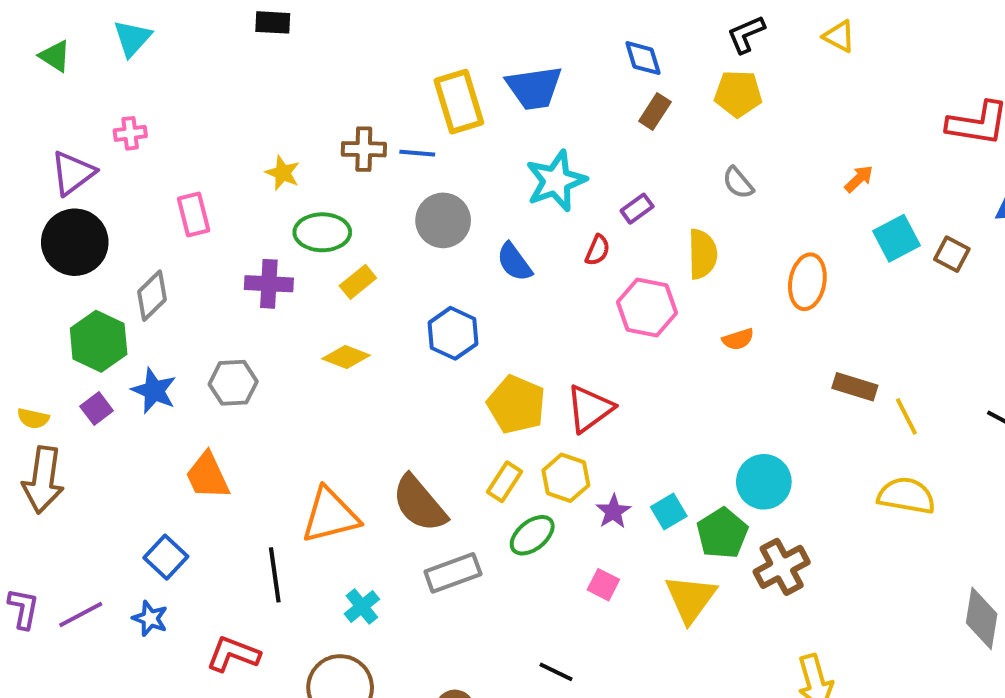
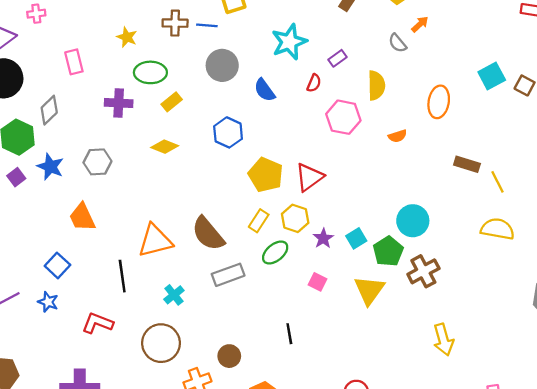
orange arrow: (859, 179) -> (420, 24), moved
black line: (556, 672) -> (289, 334), turned 54

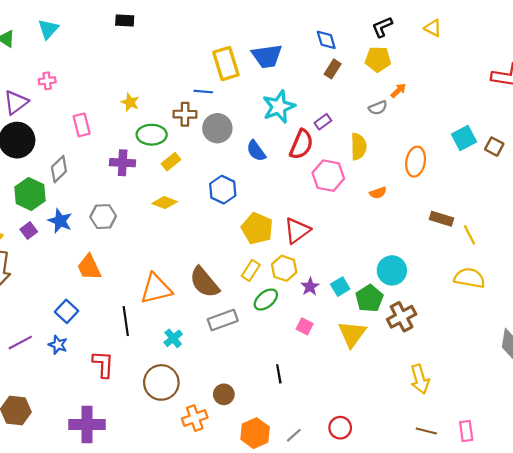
brown cross: (175, 23) -> (185, 114), moved
gray semicircle: (398, 43) -> (378, 108), turned -72
red semicircle: (314, 83) -> (301, 144), size x1.8
red L-shape: (97, 323) -> (103, 364), turned 72

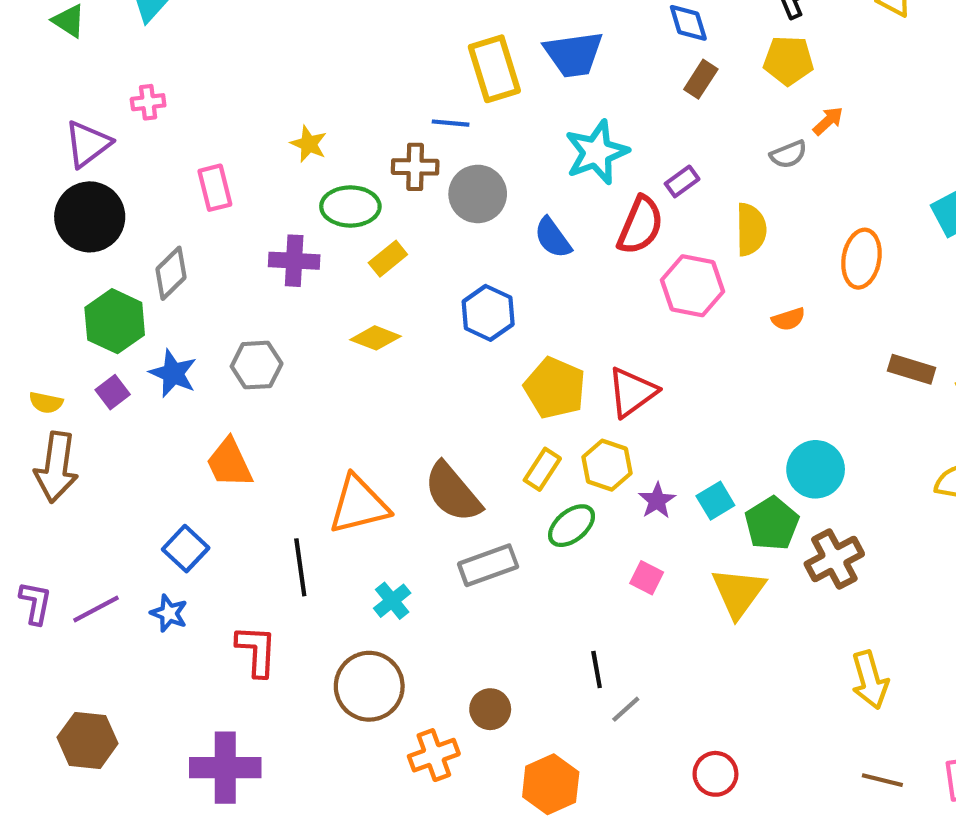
gray line: (294, 435) -> (626, 709), moved

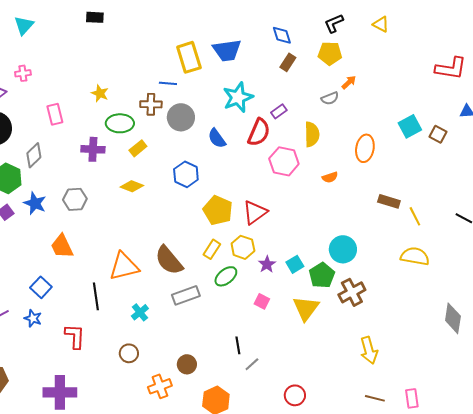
brown circle: (369, 686) -> (129, 353), size x0.6

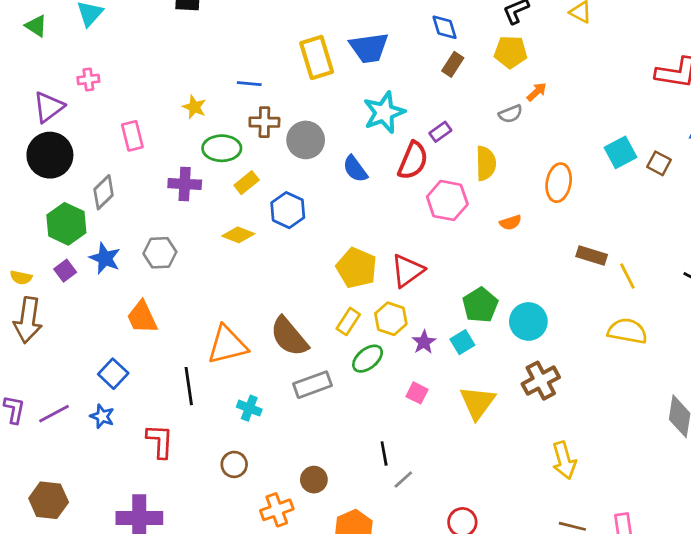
blue line: (168, 83) -> (249, 84), moved
blue hexagon: (186, 174) -> (288, 210), moved
green pentagon: (322, 275) -> (480, 305), moved
cyan cross: (140, 312) -> (249, 408), turned -30

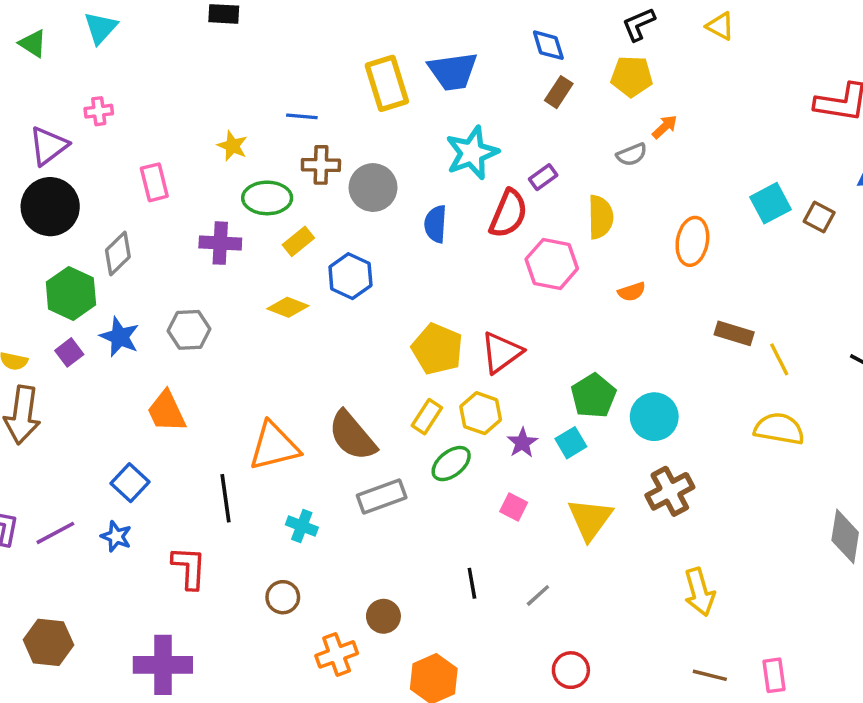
blue semicircle: (355, 169) -> (436, 224), turned 40
gray line: (403, 480) -> (538, 595), moved

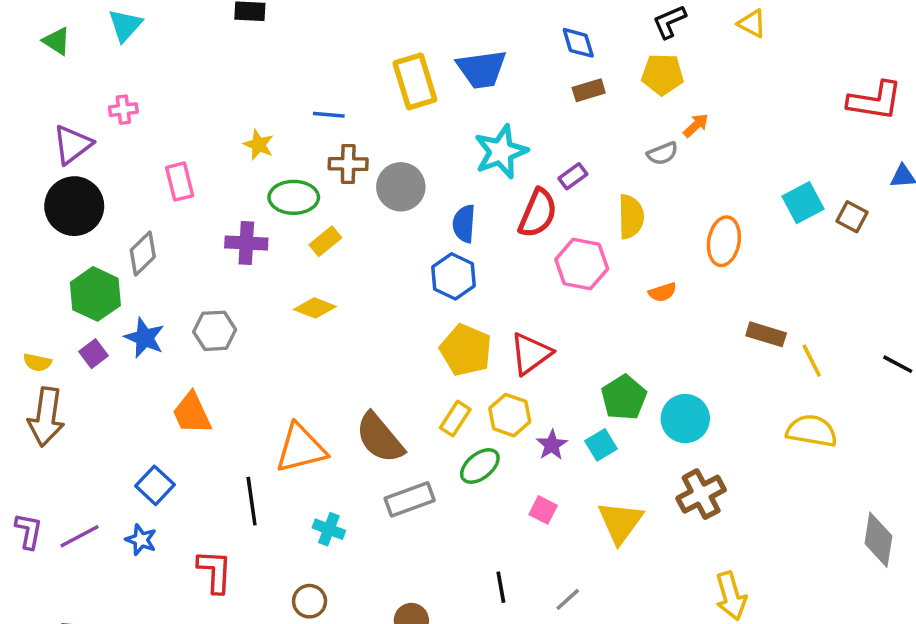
brown rectangle: (559, 92) -> (589, 90), turned 40
blue hexagon: (350, 276) -> (454, 276), moved

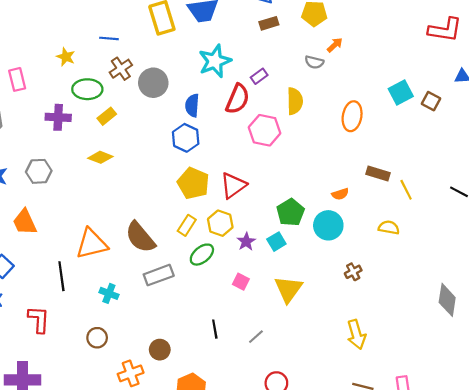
gray semicircle: (662, 153) -> (314, 62), turned 36
brown cross: (348, 164) -> (121, 69), turned -35
orange semicircle: (662, 292) -> (340, 194), moved
yellow semicircle: (812, 431) -> (389, 228), moved, size x0.7
brown cross: (701, 494) -> (353, 272), moved, size x0.6

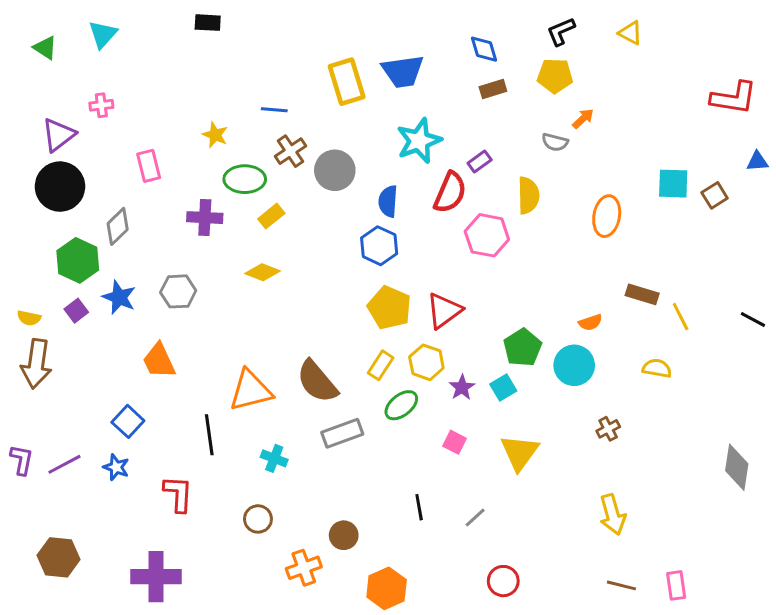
cyan square: (401, 92) -> (673, 184), turned 30
brown square: (431, 101) -> (715, 195), turned 30

